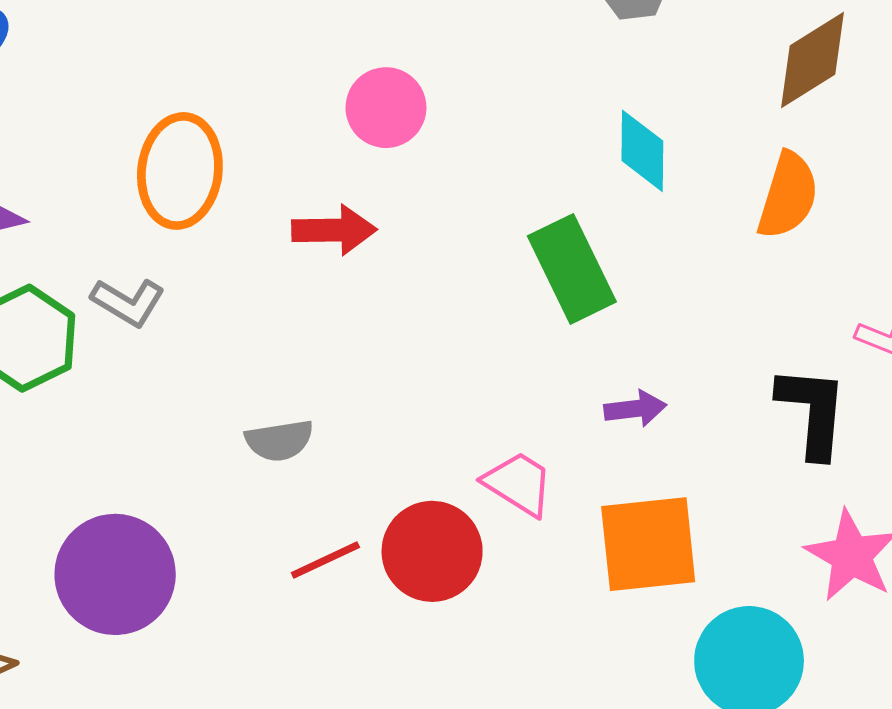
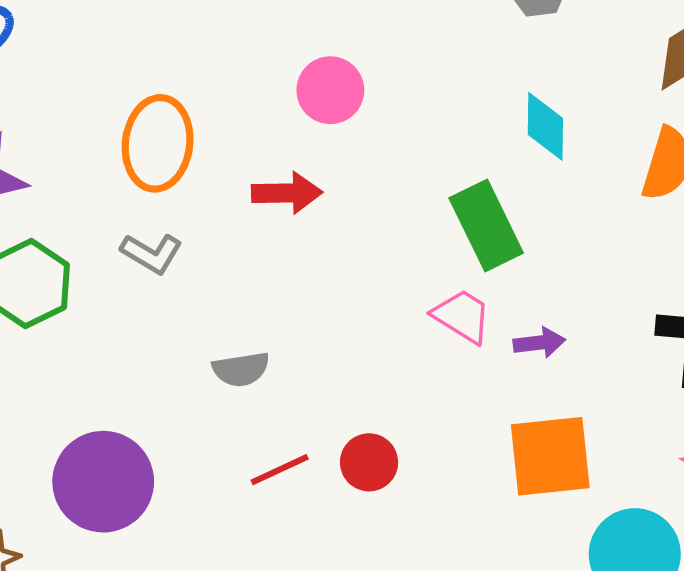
gray L-shape: (128, 302) -> (152, 253), moved
pink trapezoid: (519, 484) -> (462, 316), moved
red circle: (432, 551) -> (369, 462), size x0.7

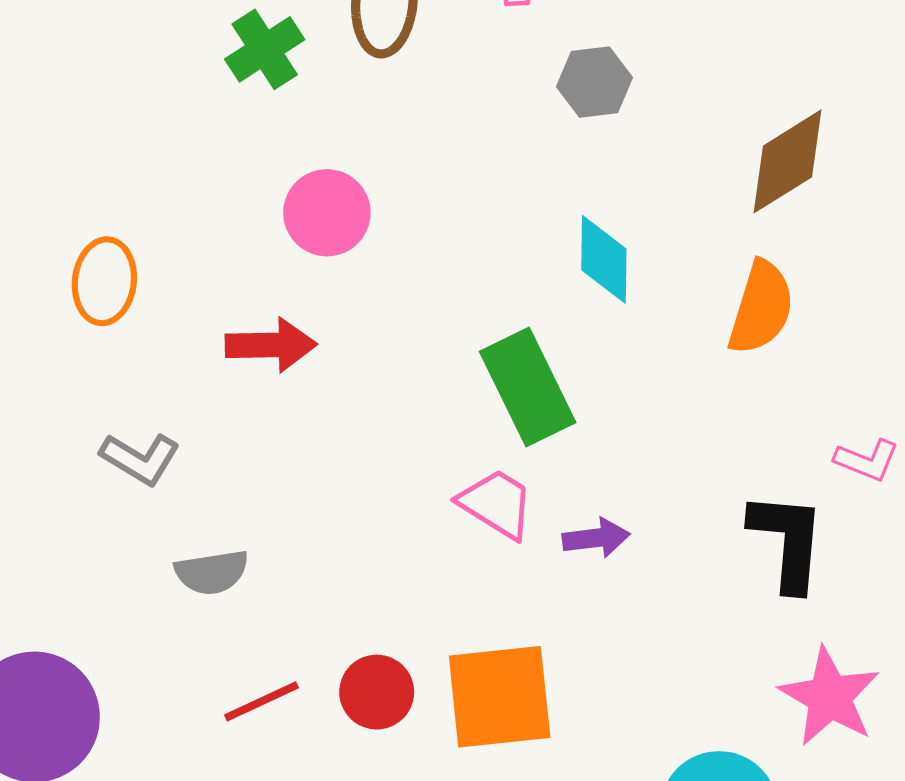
orange ellipse: (158, 143) -> (104, 281), size x0.7
gray L-shape: (152, 253) -> (140, 459), moved
orange square: (550, 456) -> (500, 697), moved

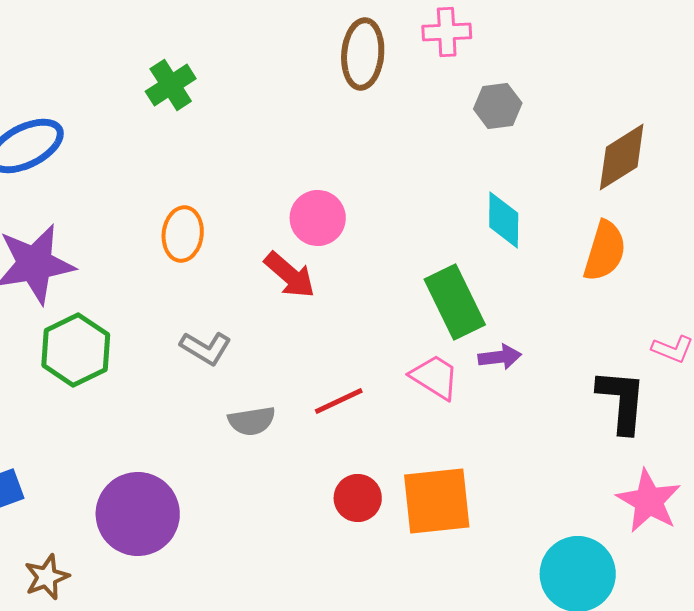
green cross: (265, 49) -> (171, 85), moved
pink circle: (327, 213) -> (318, 218), moved
red arrow: (271, 345) -> (290, 275), turned 42
purple arrow: (596, 538) -> (500, 357), moved
red line: (262, 701) -> (339, 401), moved

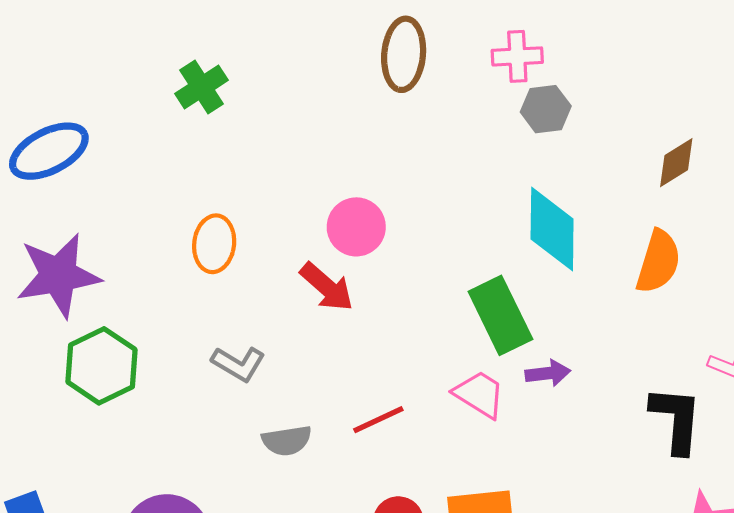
pink cross: (447, 32) -> (517, 56), moved
brown diamond: (622, 157) -> (676, 163), size x0.7
cyan diamond: (504, 220) -> (552, 229), size x1.4

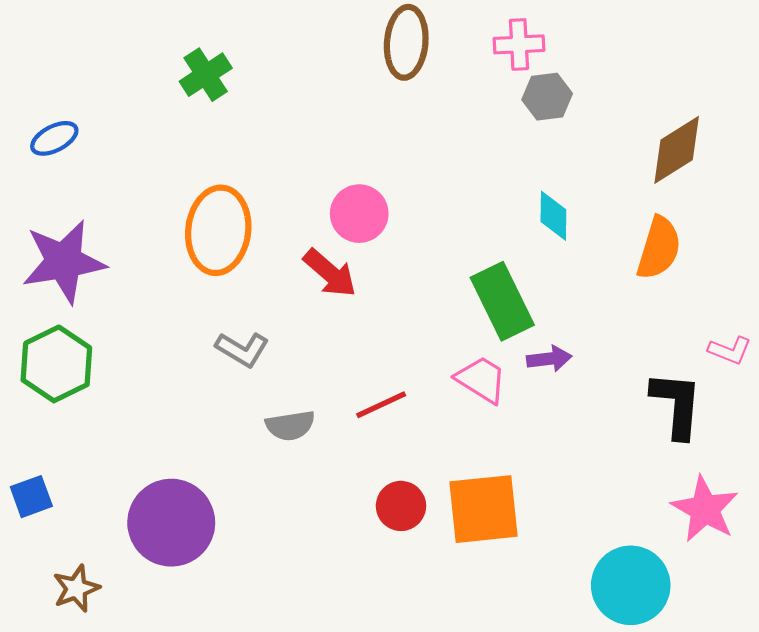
blue ellipse: (49, 151) -> (54, 138), size x0.6
brown diamond: (676, 163) -> (677, 150), size x1.4
cyan diamond: (552, 229) -> (553, 216), size x0.6
orange ellipse: (214, 244) -> (218, 230), size x1.5
green hexagon: (102, 366) -> (56, 364), moved

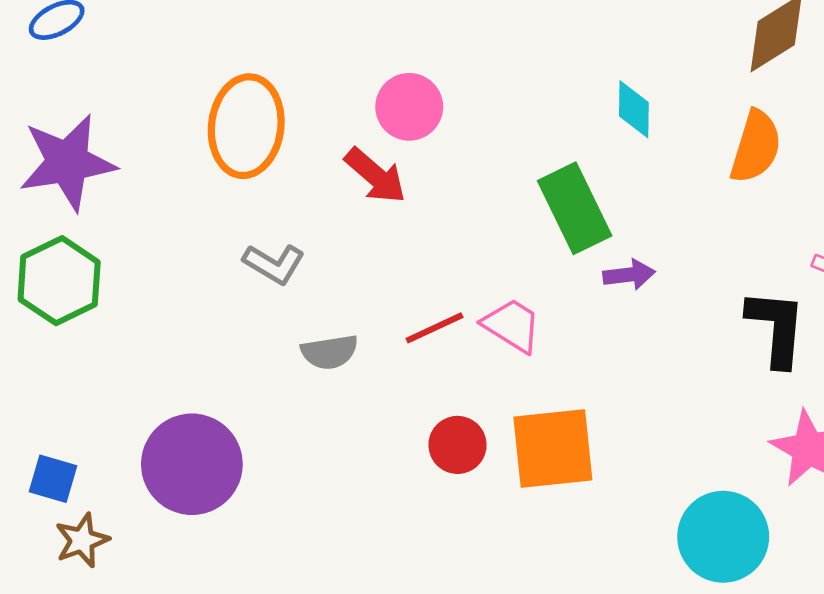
pink trapezoid: (481, 380) -> (512, 325), moved
blue square: (31, 497) -> (53, 479), moved, turned 36

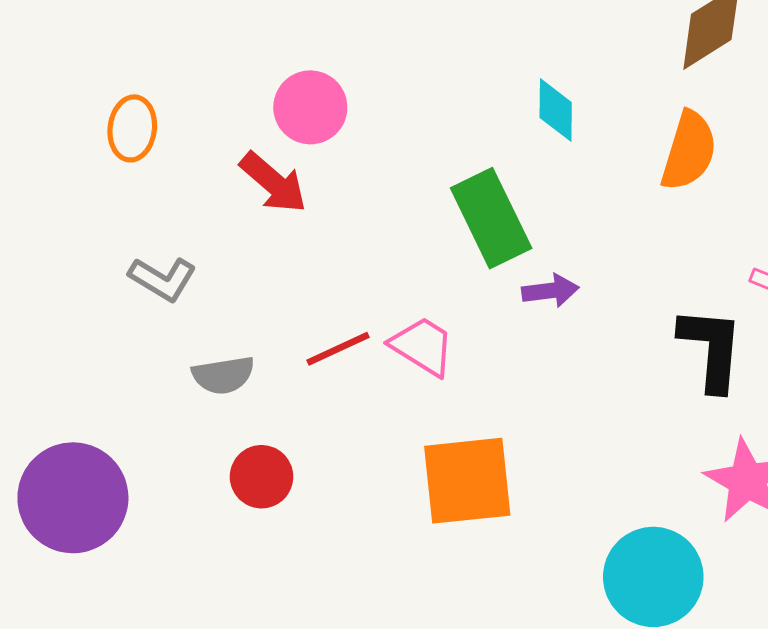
orange ellipse: (246, 126) -> (132, 128), size x0.6
red circle: (458, 445) -> (262, 477), moved

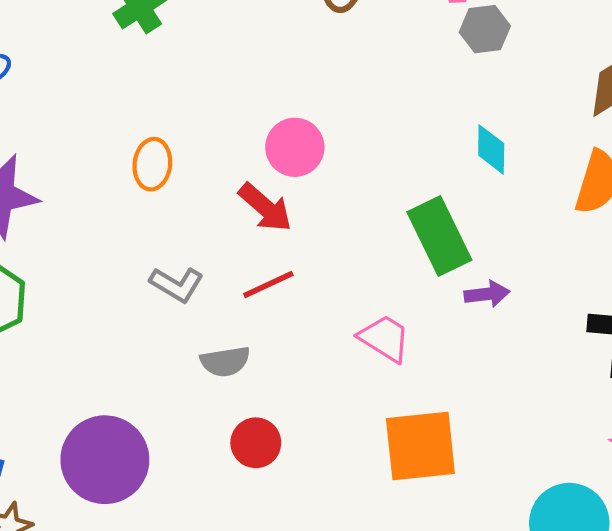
red line: (338, 349) -> (268, 284), moved

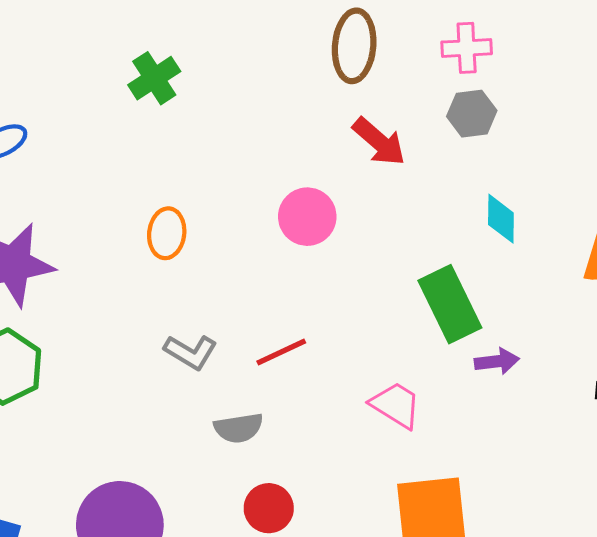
gray hexagon: (485, 29) -> (472, 114), moved
red arrow: (265, 207) -> (379, 142), moved

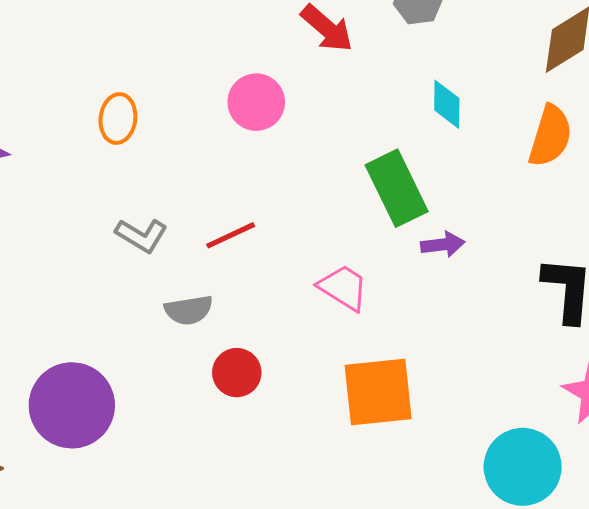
red circle: (269, 508) -> (237, 373), moved

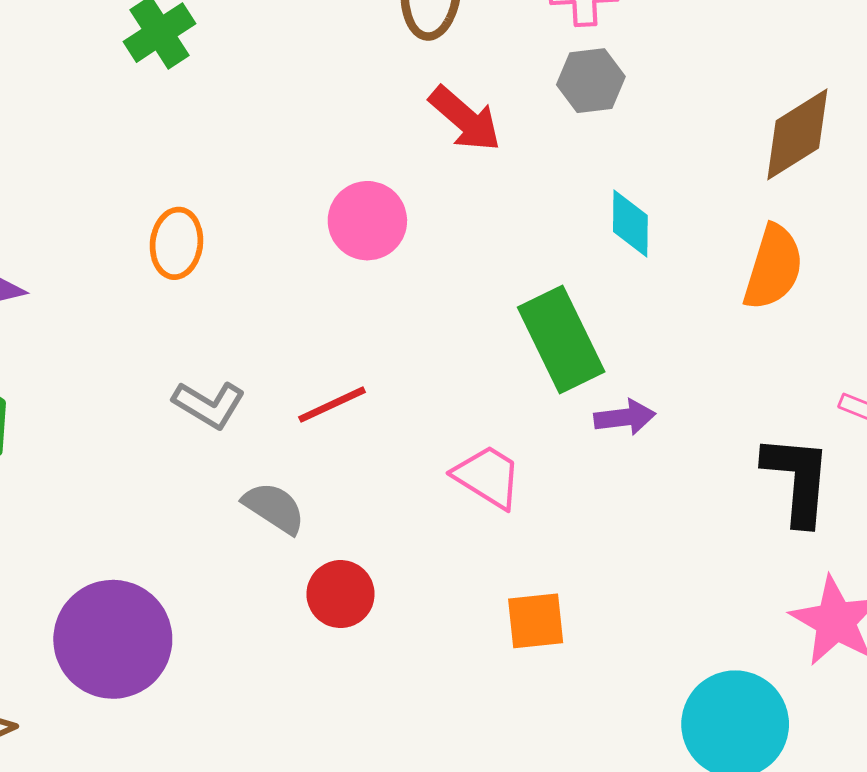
gray semicircle: (189, 310) -> (274, 508), turned -138
orange square: (378, 392) -> (536, 621), size x0.6

